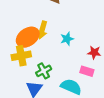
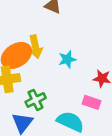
yellow arrow: (42, 30) -> (35, 47), turned -30

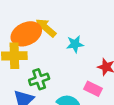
yellow arrow: (35, 47) -> (46, 28), turned 135

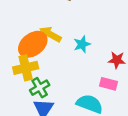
green cross: (39, 79) -> (40, 88), moved

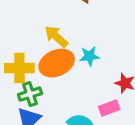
orange ellipse: (33, 44) -> (57, 63), moved
pink rectangle: (109, 84) -> (109, 108), turned -48

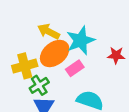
cyan star: (90, 56) -> (81, 40), size x1.6
pink rectangle: (109, 108) -> (75, 68), moved

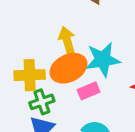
yellow arrow: (49, 32) -> (67, 40), turned 35

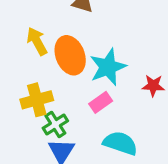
yellow arrow: (67, 40) -> (37, 41), moved
orange ellipse: (68, 68) -> (70, 55), moved, turned -72

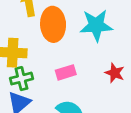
cyan star: (108, 67) -> (96, 25), moved

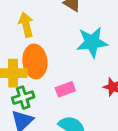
orange ellipse: (53, 24) -> (35, 61), moved

